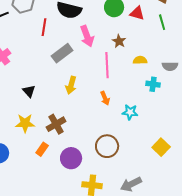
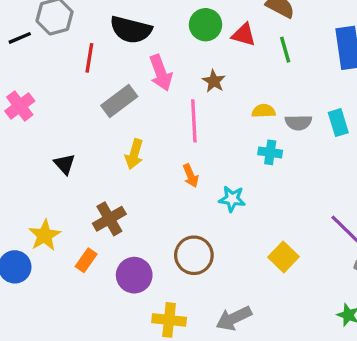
yellow semicircle: (140, 60) -> (264, 111), moved
yellow star: (25, 123) -> (45, 235), moved, turned -30

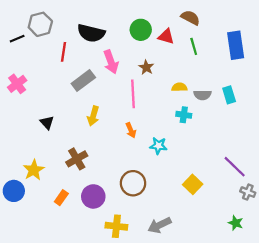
orange rectangle: (86, 260) -> (61, 198), moved

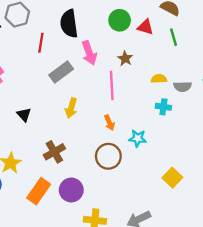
black semicircle: (91, 33) -> (69, 24), turned 68
brown circle: (133, 183) -> (108, 156), moved
orange rectangle: (61, 198) -> (39, 191), size x1.6

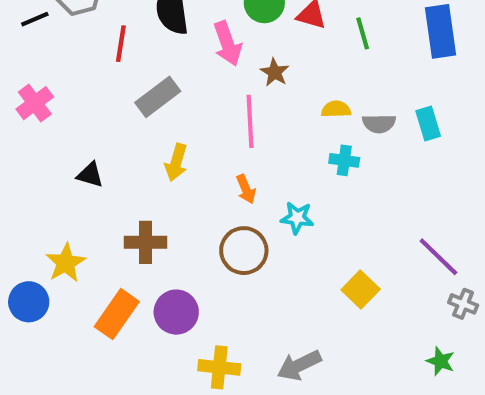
pink arrow: (89, 53) -> (227, 44), moved
black triangle: (24, 115) -> (90, 175), turned -32
brown cross: (54, 152) -> (145, 242), turned 30

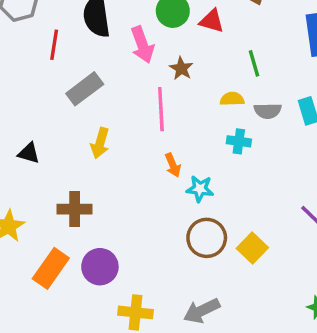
green line: (363, 33) -> (254, 63), moved
orange arrow: (246, 189) -> (173, 165), moved
brown circle: (244, 251) -> (207, 238), moved

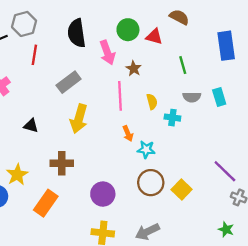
red line: (54, 45) -> (34, 55), moved
yellow semicircle: (232, 99) -> (152, 102), moved, turned 77
yellow arrow: (100, 143) -> (79, 119), size x1.4
purple circle: (100, 267) -> (103, 194), moved

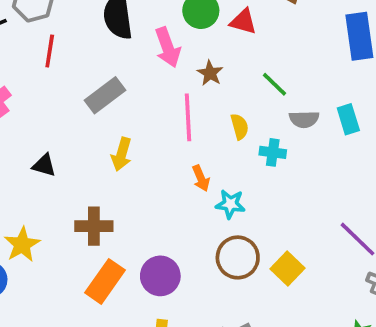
green line: (183, 65) -> (275, 84), moved, turned -30
yellow arrow: (79, 119) -> (122, 154), size x0.7
orange rectangle: (46, 203) -> (105, 281), moved

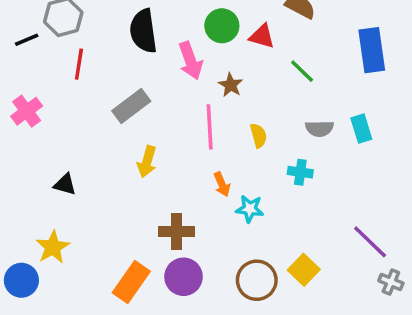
green line: (275, 84) -> (302, 71), moved
cyan cross: (273, 152) -> (300, 172), moved
black triangle: (44, 165) -> (65, 184), moved
brown cross: (94, 226) -> (177, 231), moved
brown circle: (238, 257) -> (257, 280), moved

